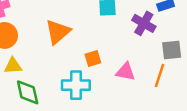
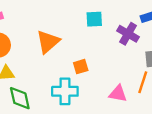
pink triangle: (126, 72) -> (118, 94), moved

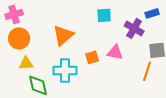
cyan cross: (65, 91) -> (65, 70), moved
pink triangle: (118, 94) -> (115, 52), moved

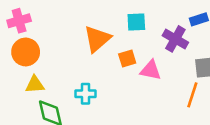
orange triangle: (63, 35) -> (97, 39), moved
orange square: (92, 57) -> (127, 58), moved
cyan cross: (65, 70) -> (86, 94), size x0.7

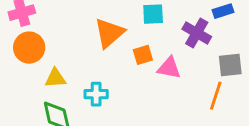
yellow triangle: (35, 85) -> (55, 78), moved

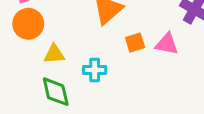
orange square: (143, 55) -> (135, 43), moved

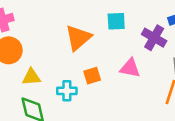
orange square: (135, 43) -> (92, 76), moved

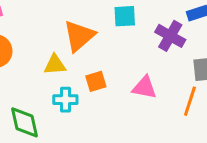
pink triangle: (130, 68) -> (144, 88), moved
yellow triangle: (31, 77) -> (55, 65), moved

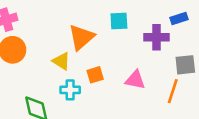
purple cross: (170, 36) -> (156, 37), turned -30
yellow triangle: (55, 65) -> (61, 61), turned 36

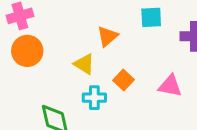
orange triangle: (81, 37) -> (107, 36), size x0.7
orange square: (95, 75) -> (124, 80), turned -30

